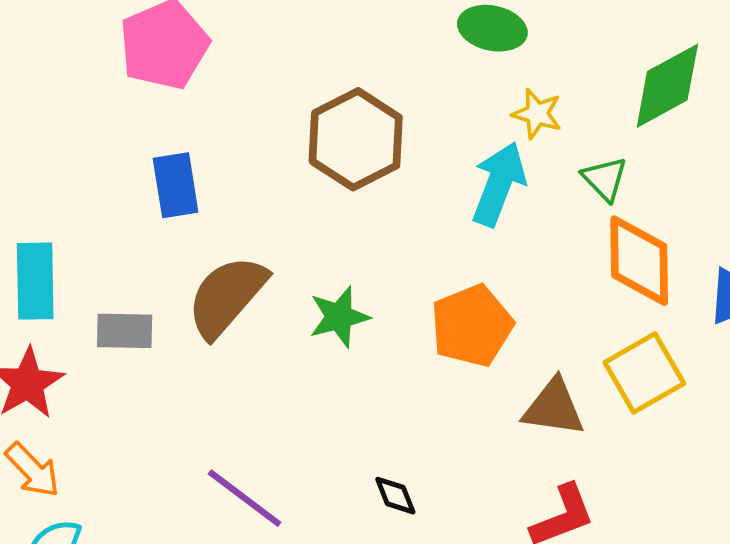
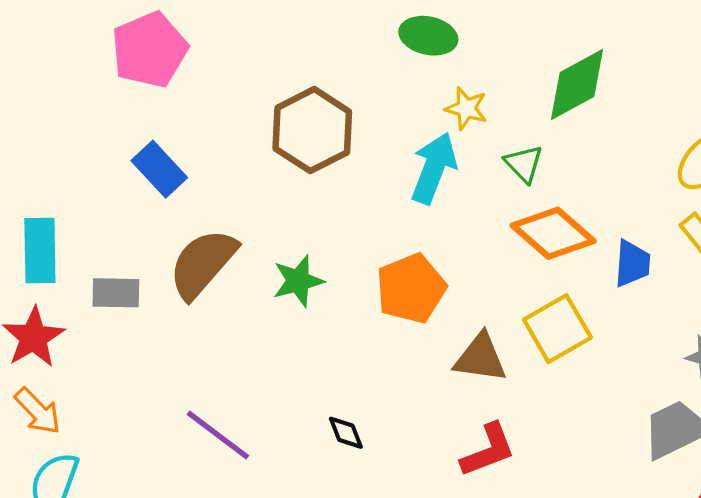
blue rectangle: (176, 185) -> (159, 169), turned -34
orange diamond: (639, 261) -> (553, 233), turned -48

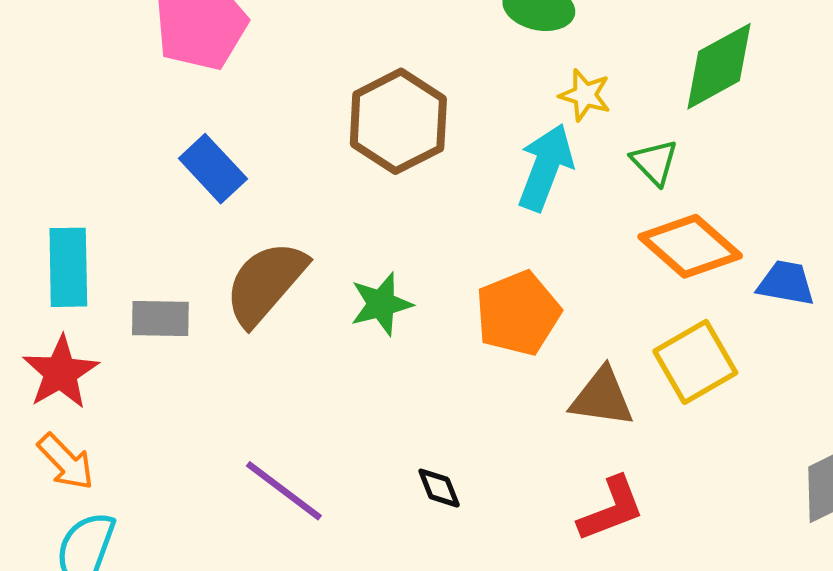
blue trapezoid: (632, 264) -> (786, 283), turned -84

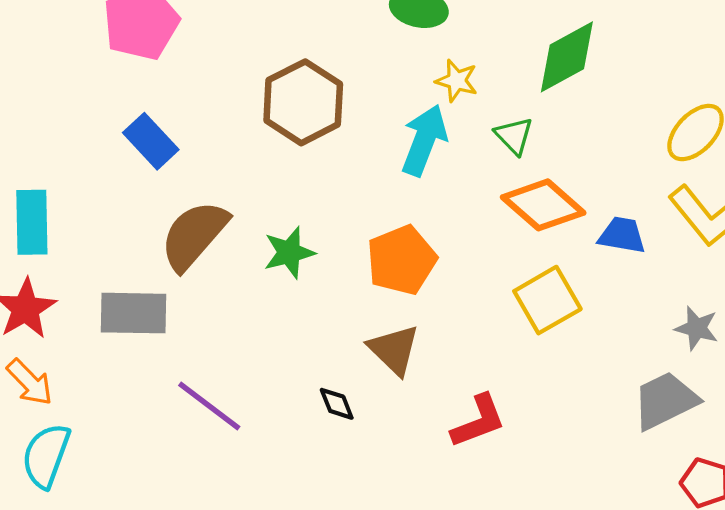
gray rectangle: (160, 319) -> (134, 313), moved, size x1.4
brown triangle: (602, 397) -> (394, 350), moved, turned 36

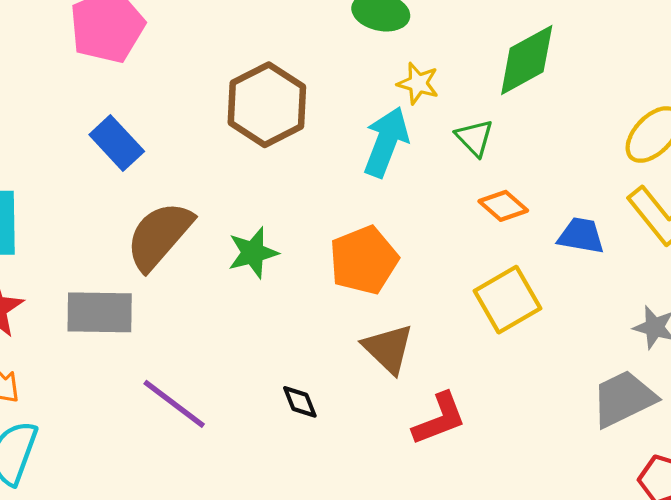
orange diamond: (543, 205) -> (503, 206), size x0.6
brown triangle: (394, 350) -> (388, 349), moved

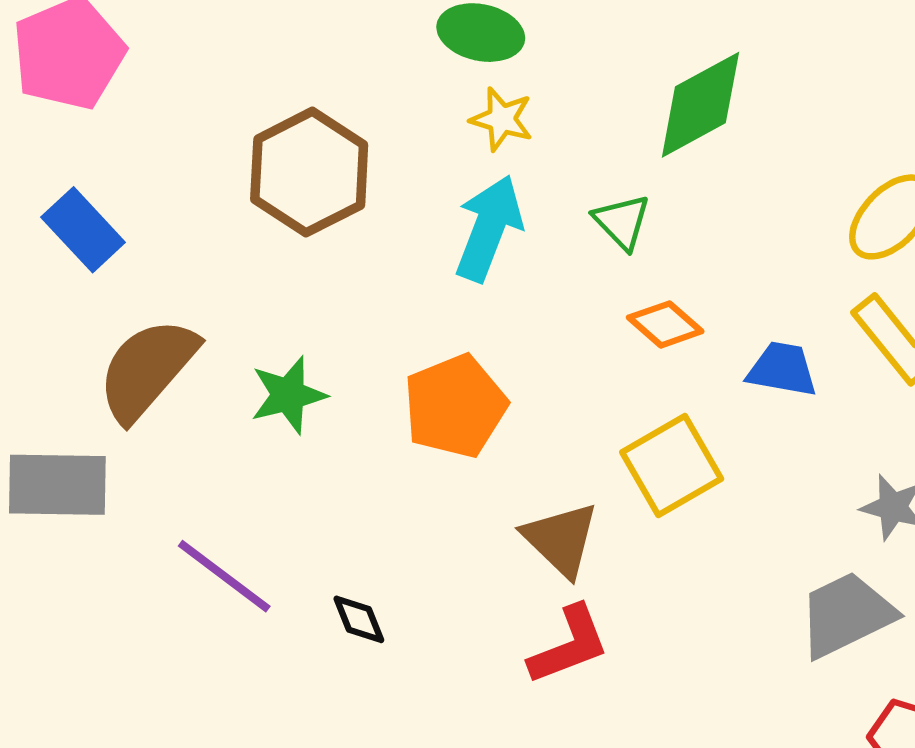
yellow star: (418, 83) -> (502, 119), moved
brown triangle: (388, 349) -> (561, 539), moved
purple line: (174, 404) -> (224, 576), moved

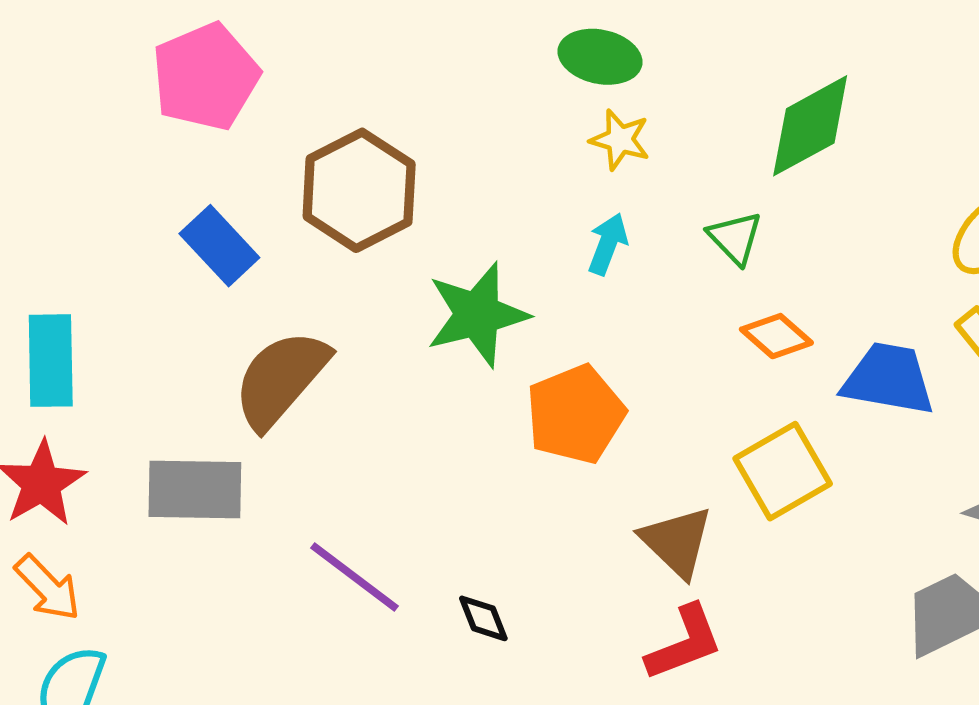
brown hexagon: (309, 172) -> (359, 190), moved
cyan arrow: (489, 228) -> (608, 244), size x0.6
blue trapezoid: (782, 369) -> (888, 379), size x1.4
green star: (288, 395) -> (477, 315), moved, size x1.4

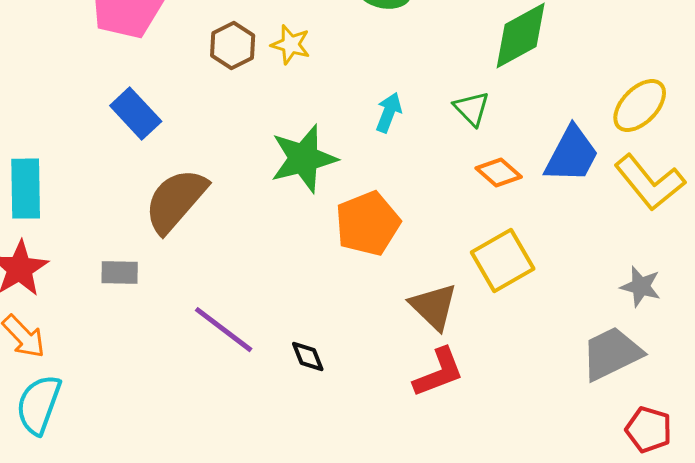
yellow star: (620, 140) -> (291, 45), moved
brown hexagon: (359, 190) -> (233, 46), moved, size x0.6
blue trapezoid: (888, 379) -> (572, 155), moved, turned 108
gray rectangle: (195, 490) -> (120, 273), size x0.6

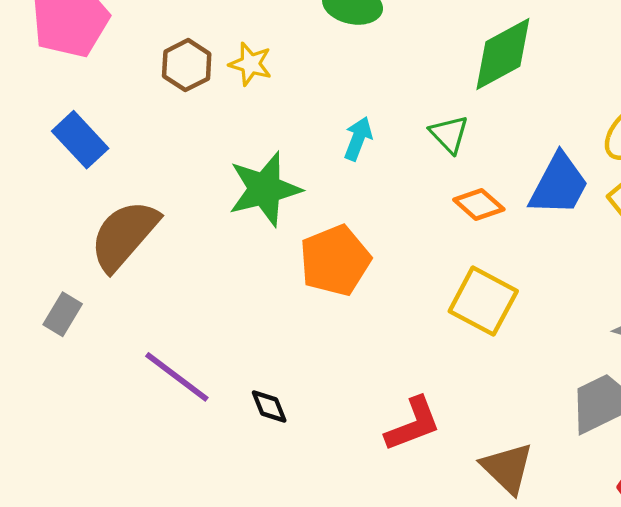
yellow square: (503, 261) -> (483, 301), turned -32
gray rectangle: (120, 273) -> (63, 314), turned -60
brown triangle: (434, 307) -> (507, 468), moved

